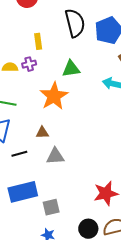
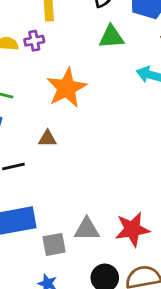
green triangle: (71, 69) -> (111, 37), moved
gray triangle: (55, 156) -> (87, 229), moved

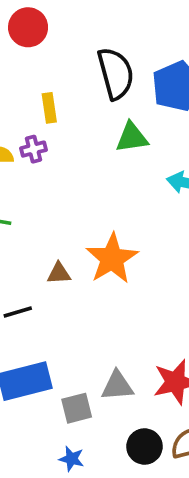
orange star: (67, 88) -> (112, 259), moved

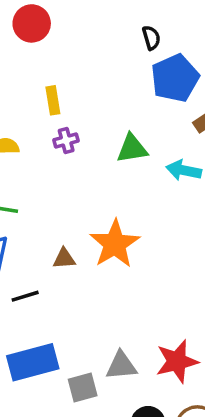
black semicircle: (116, 73) -> (151, 38), moved, size x0.5
green triangle: (132, 137) -> (132, 149), moved
purple cross: (33, 149) -> (66, 140), moved

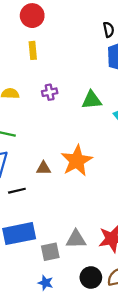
yellow rectangle: (53, 100) -> (33, 50), moved

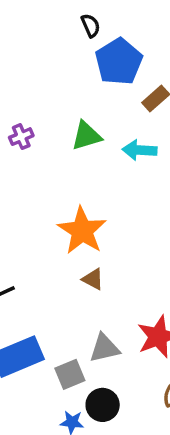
brown triangle: (43, 168) -> (93, 279), moved, turned 40
black circle: (91, 277) -> (103, 405), moved

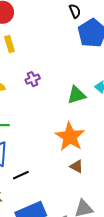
green triangle: (86, 136) -> (76, 95), moved

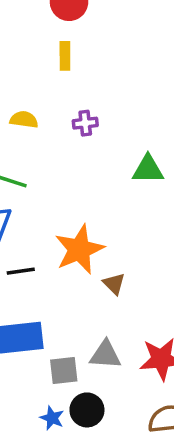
orange star: (70, 137) -> (79, 249), moved

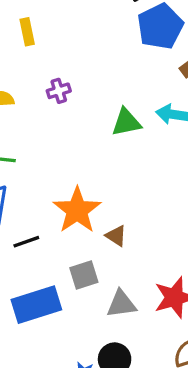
gray square: (64, 371) -> (84, 275), moved

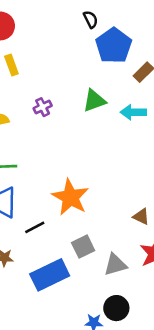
green triangle: (126, 122) -> (94, 101), moved
brown triangle: (116, 236) -> (141, 216), moved

